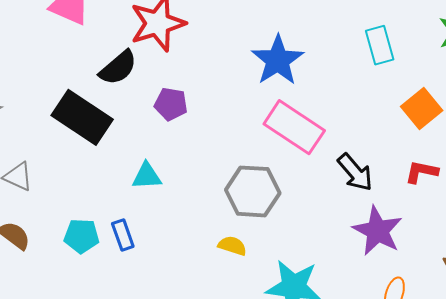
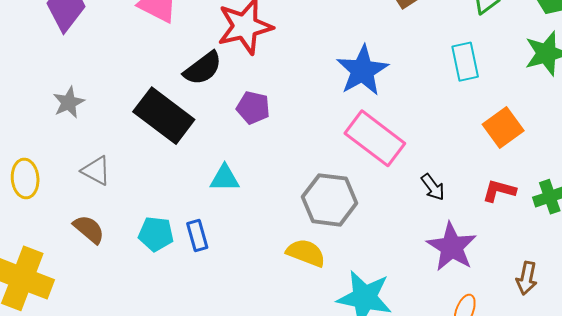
black arrow: (355, 172) -> (433, 187), size x0.7
yellow semicircle: (232, 246) -> (306, 253), size x1.4

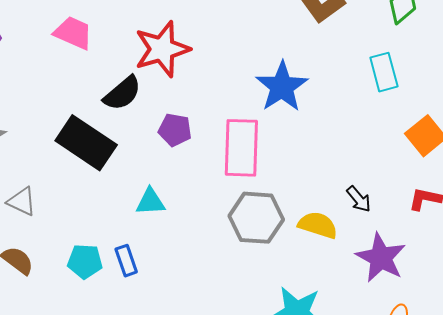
pink rectangle: (375, 138) -> (241, 148), moved, turned 58
yellow semicircle: (306, 253) -> (318, 225), moved

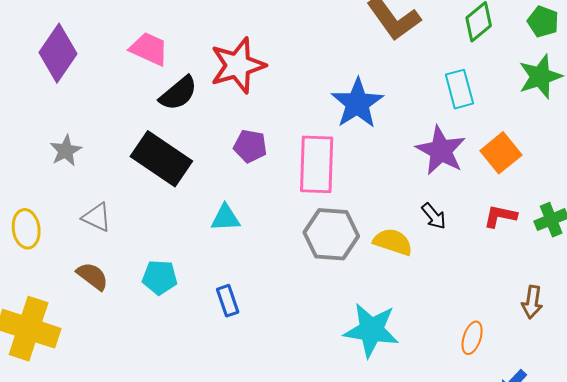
black semicircle: (122, 93) -> (178, 93), moved
purple star: (381, 258) -> (441, 150), moved
blue rectangle: (126, 261) -> (228, 301), moved

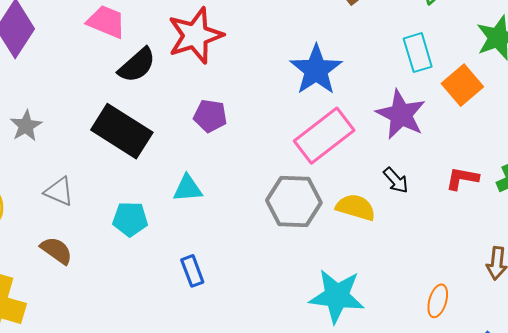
orange square: (501, 153) -> (462, 85), moved
pink rectangle: (317, 164) -> (324, 136), moved, turned 52
cyan pentagon: (160, 277) -> (130, 219), moved

